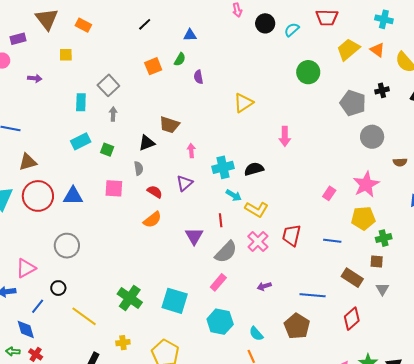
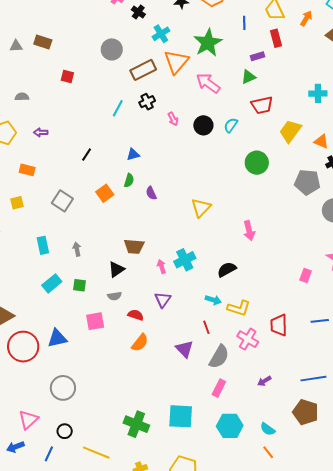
orange triangle: (377, 50) -> (321, 142), moved
gray square: (108, 85) -> (62, 201), moved
cyan cross: (223, 167) -> (185, 260), moved
gray semicircle: (139, 168) -> (114, 296), turned 104

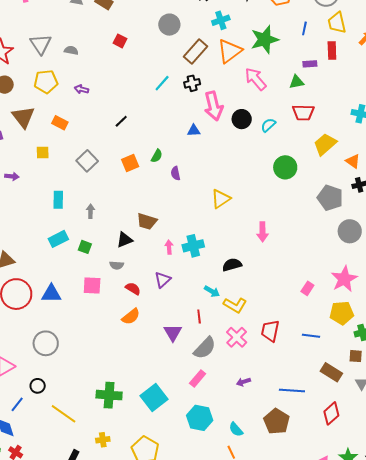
brown rectangle: (143, 70) -> (195, 51), turned -35
pink arrow: (173, 119) -> (214, 106), size x2.0
blue triangle: (133, 154) -> (194, 131), moved
cyan square: (181, 416) -> (154, 397), turned 36
green cross: (136, 424) -> (109, 395), turned -30

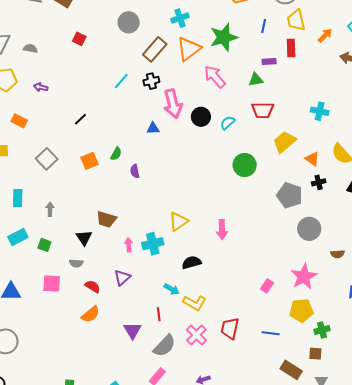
yellow triangle: (221, 199) -> (178, 221), moved
black triangle: (124, 240) -> (84, 238), turned -42

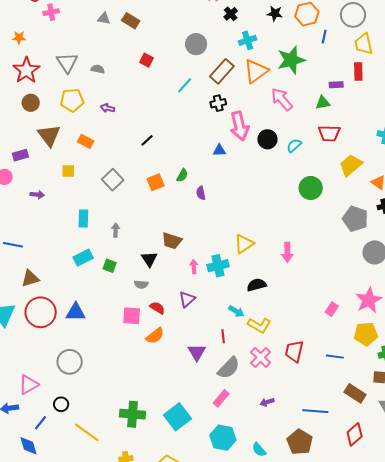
blue line: (264, 26) -> (324, 37), moved
cyan line: (121, 81) -> (185, 85), moved
pink square: (52, 284) -> (132, 316), moved

